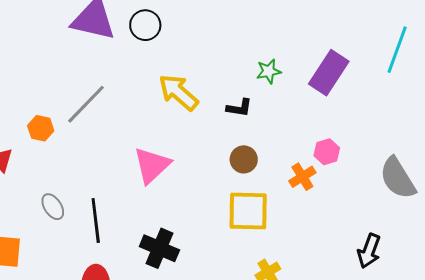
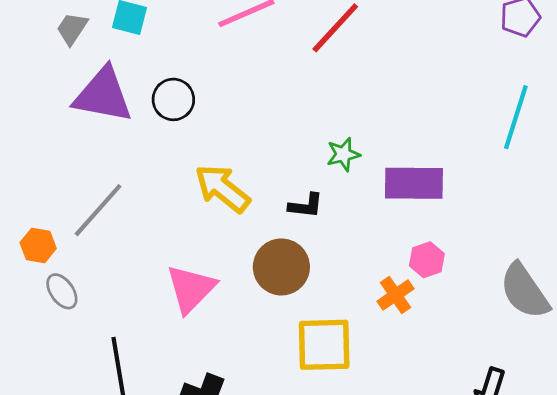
purple rectangle: (329, 73) -> (414, 183), moved, turned 60
brown circle: (244, 159) -> (281, 267), moved, size x1.5
gray ellipse: (53, 207) -> (62, 291), moved

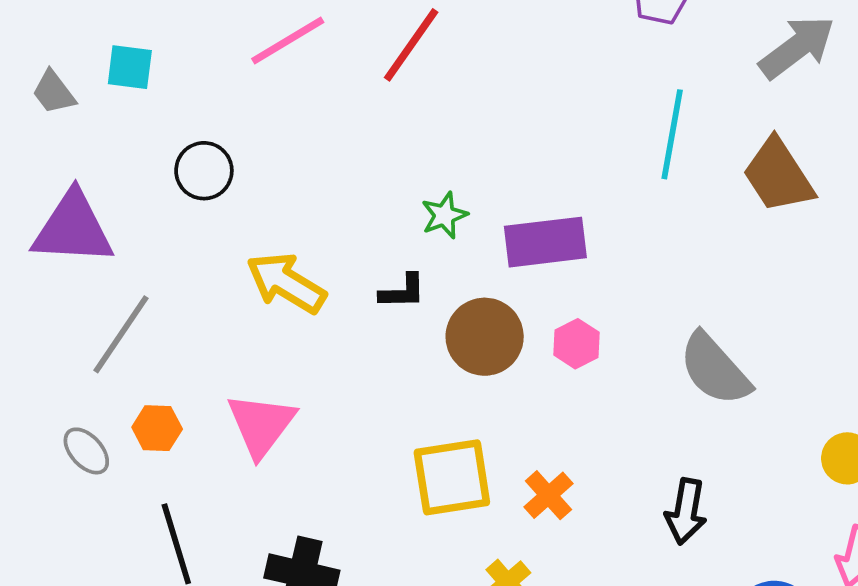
gray trapezoid: (72, 29) -> (54, 92), turned -63
purple triangle: (103, 95) -> (73, 229), moved
orange hexagon: (38, 245) -> (157, 428), moved
brown circle: (281, 267) -> (485, 337), moved
orange cross: (395, 295) -> (548, 495), moved

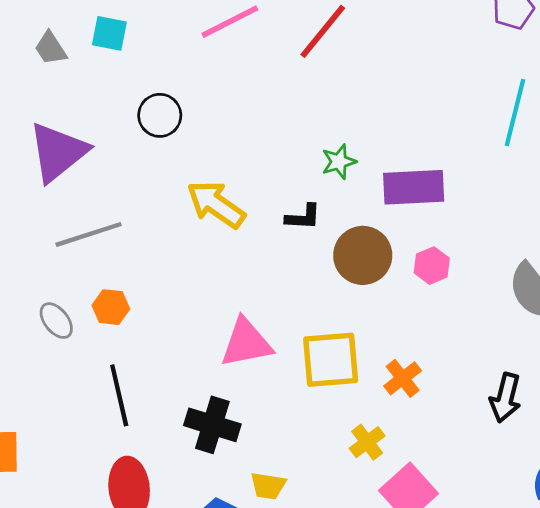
purple triangle: (73, 229) -> (58, 152), turned -46
gray line: (121, 334) -> (89, 234), turned 34
pink triangle: (261, 425) -> (246, 343), moved, turned 38

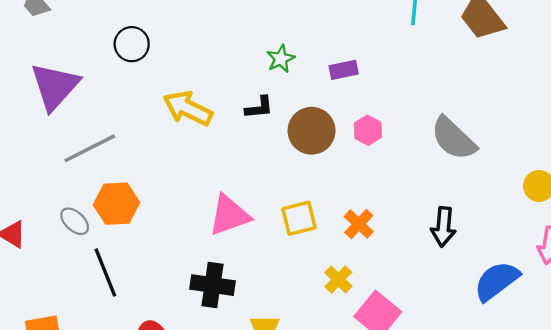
purple rectangle: (414, 187) -> (344, 70), size x0.6
orange hexagon: (111, 307) -> (117, 204), size x1.5
yellow square: (331, 360) -> (299, 218), size x0.7
black line: (119, 395) -> (105, 272), moved

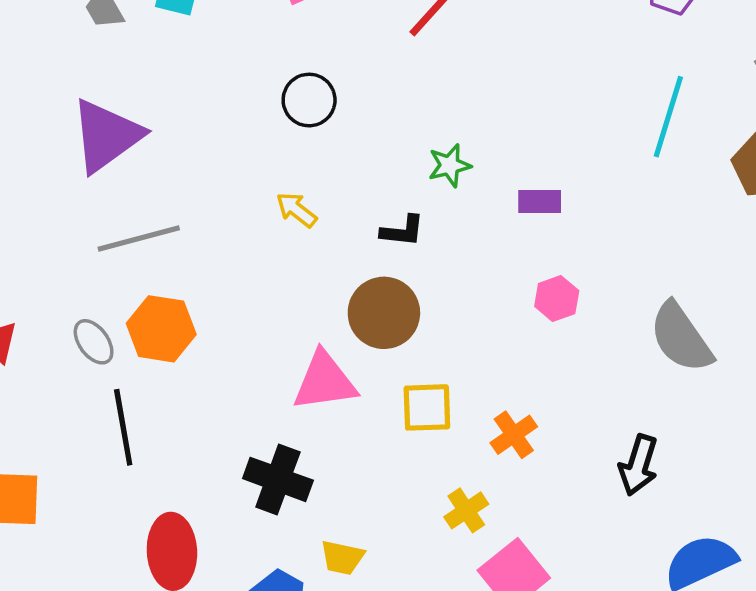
black circle: (132, 44) -> (309, 100), moved
yellow arrow: (188, 108) -> (296, 210), size x0.6
brown circle: (312, 131) -> (384, 313), moved

